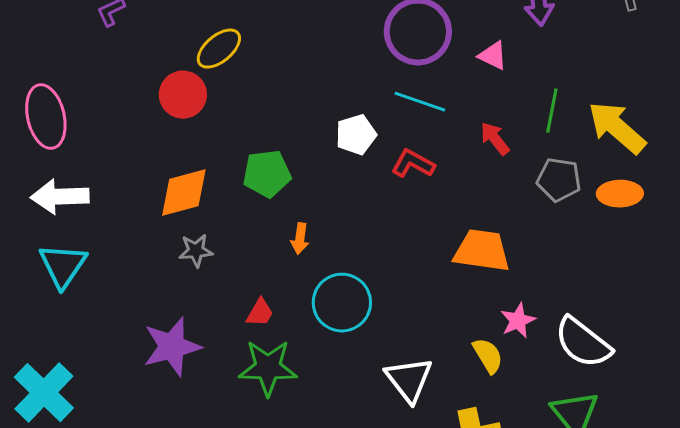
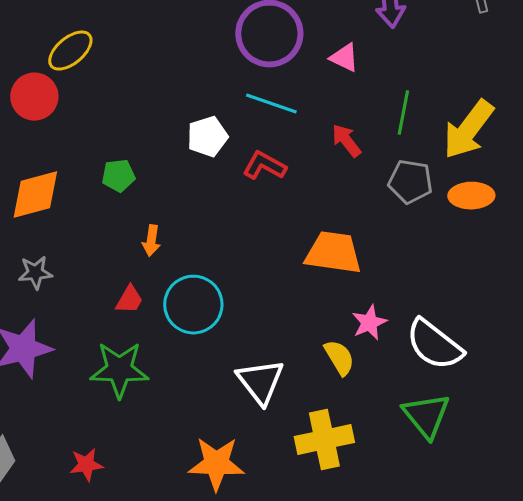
yellow arrow: (617, 128) -> (468, 130), turned -94
green pentagon: (267, 174) -> (118, 176), size x0.7
gray star: (196, 251) -> (35, 273), moved
red trapezoid: (260, 313) -> (129, 300), moved

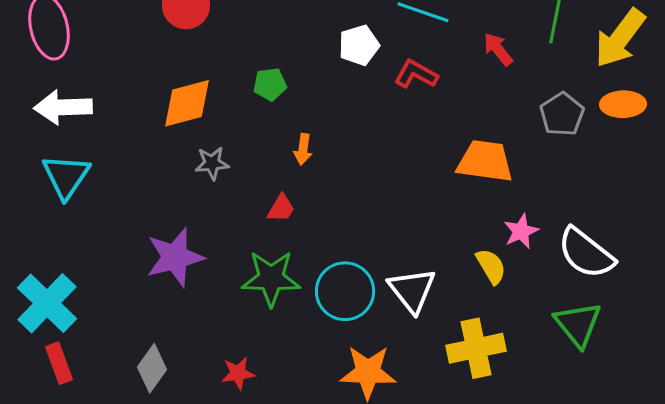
gray pentagon: (410, 182) -> (562, 114), moved, turned 30
gray star: (35, 273) -> (212, 163), moved
cyan circle: (193, 305) -> (345, 291), moved

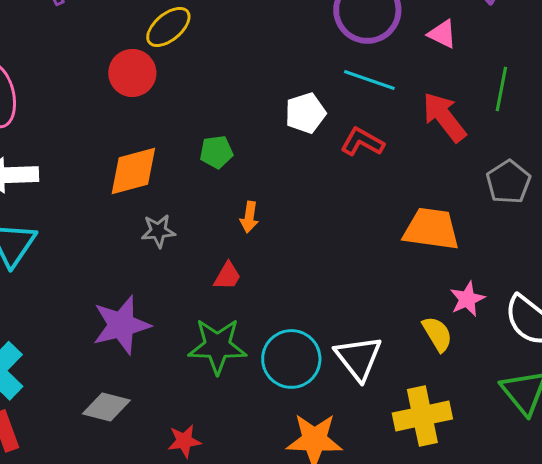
red arrow: (498, 49) -> (444, 117), size x1.5
gray diamond: (152, 368) -> (106, 407), moved, turned 69

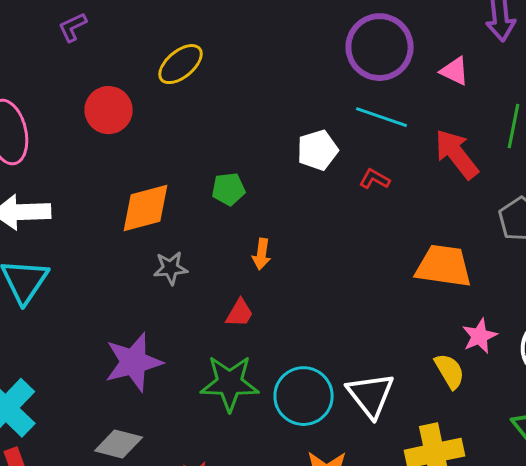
red circle: (132, 73) -> (109, 110), moved
red L-shape: (362, 142) -> (375, 179), size x0.7

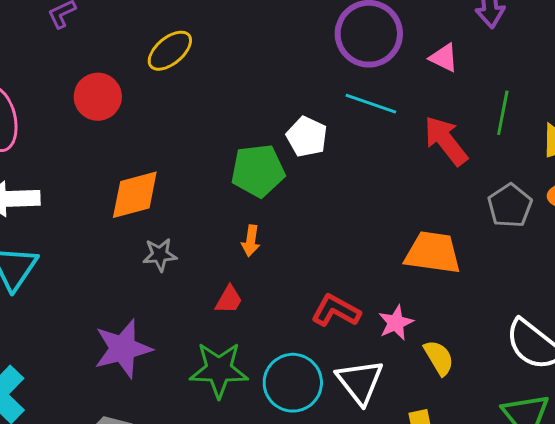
white pentagon: (318, 150) -> (307, 137), turned -30
red L-shape: (375, 179) -> (336, 311), moved, size x1.6
green pentagon: (229, 189) -> (258, 171), moved, size x1.6
pink star: (480, 336) -> (396, 323), moved

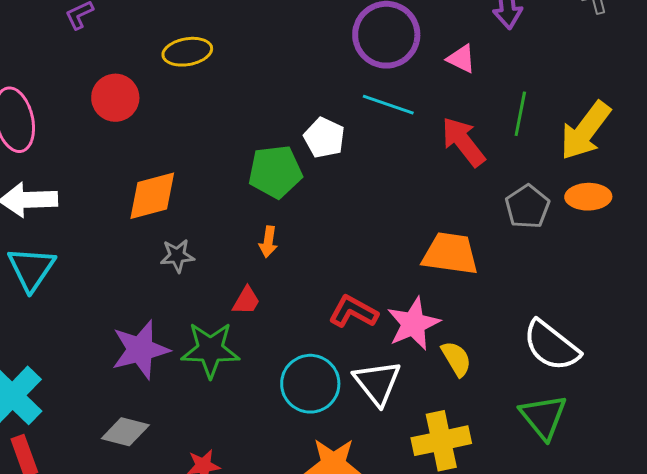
yellow ellipse: (170, 51) -> (187, 52), turned 30
pink star: (396, 323) -> (413, 324), size x1.5
green star: (219, 370) -> (210, 350), moved

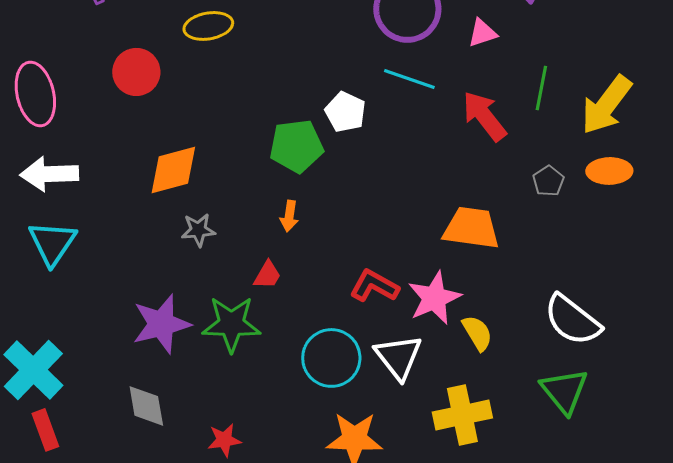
pink triangle: (461, 59) -> (482, 33), turned -44
gray pentagon: (527, 207) -> (548, 181), size x0.7
gray diamond: (125, 432) -> (146, 406), turned 66

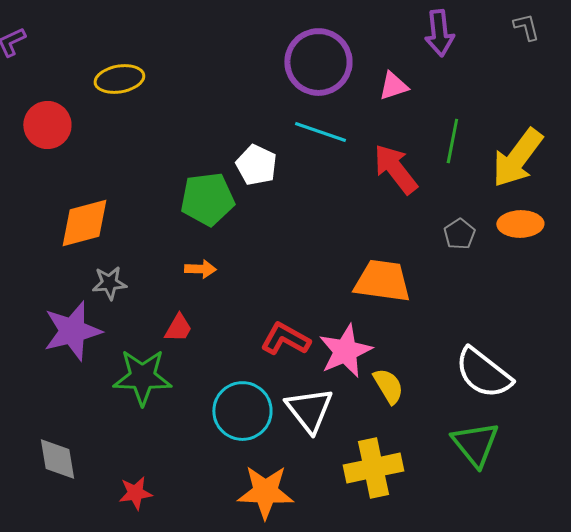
orange arrow: (289, 216) -> (200, 269), turned -96
purple star: (161, 324) -> (72, 331), moved

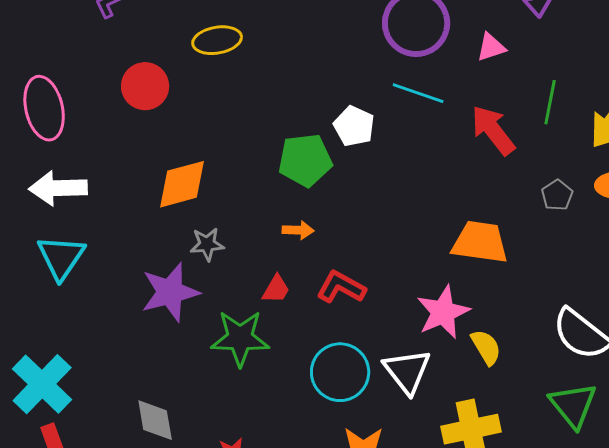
red L-shape: (285, 339) -> (341, 287), moved

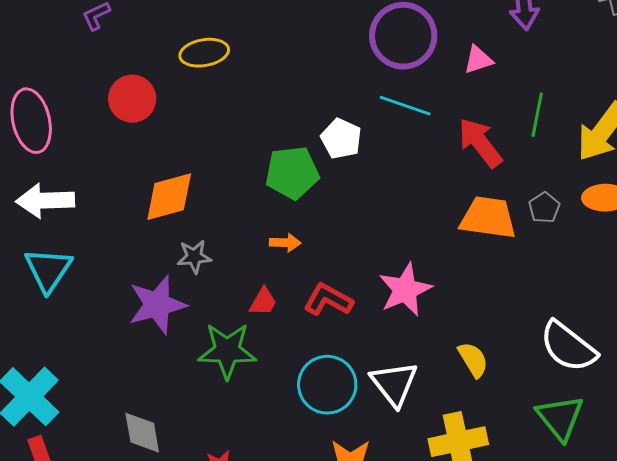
orange trapezoid: (480, 242) -> (488, 218), moved
pink star: (443, 312) -> (405, 290), moved

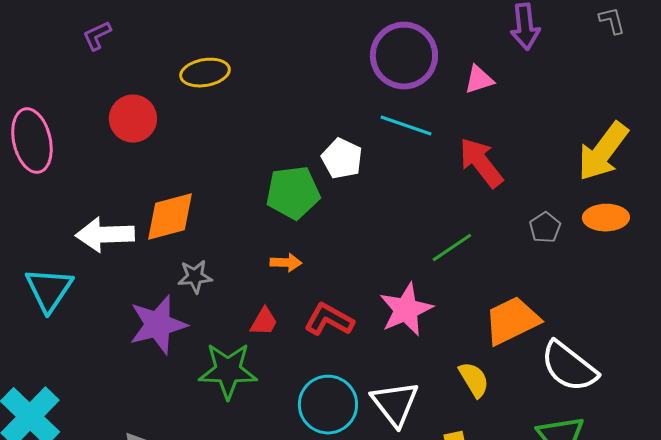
green line: (537, 115) -> (452, 248), moved, turned 45
white arrow: (45, 201) -> (105, 235), moved
orange trapezoid: (488, 218) -> (512, 321), moved, turned -34

